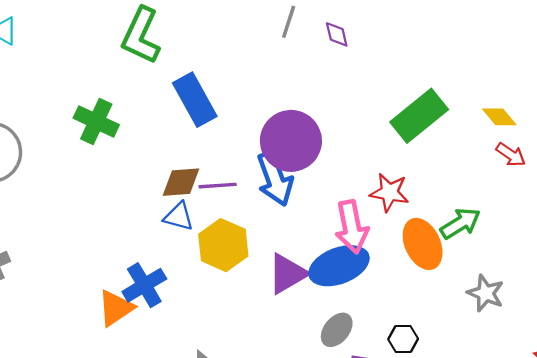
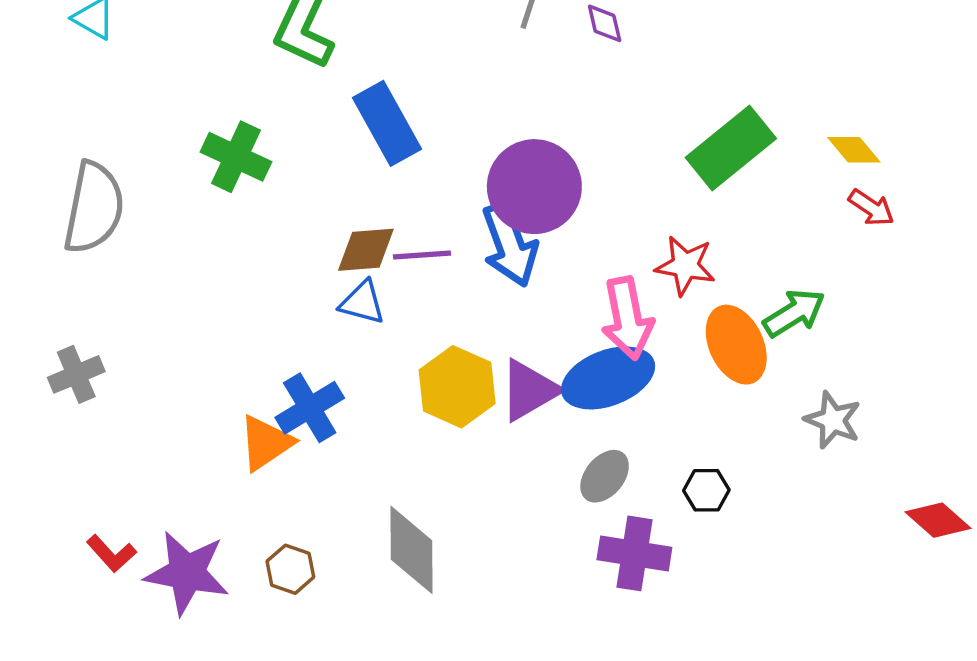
yellow hexagon: (223, 245) -> (457, 387), moved

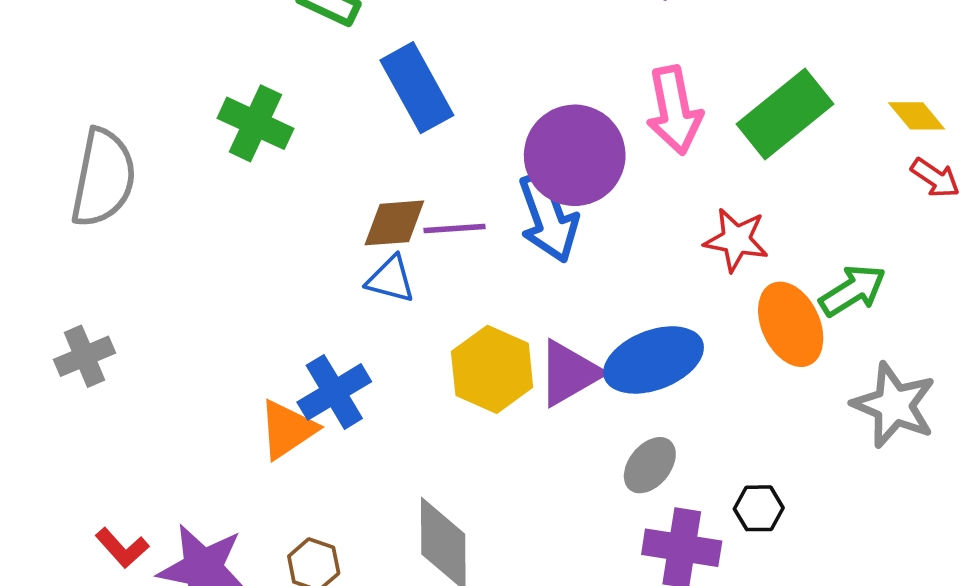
pink arrow: (627, 318) -> (674, 110), moved
gray star: (833, 420) -> (894, 405), size x1.4
black hexagon: (706, 490) -> (759, 508), moved

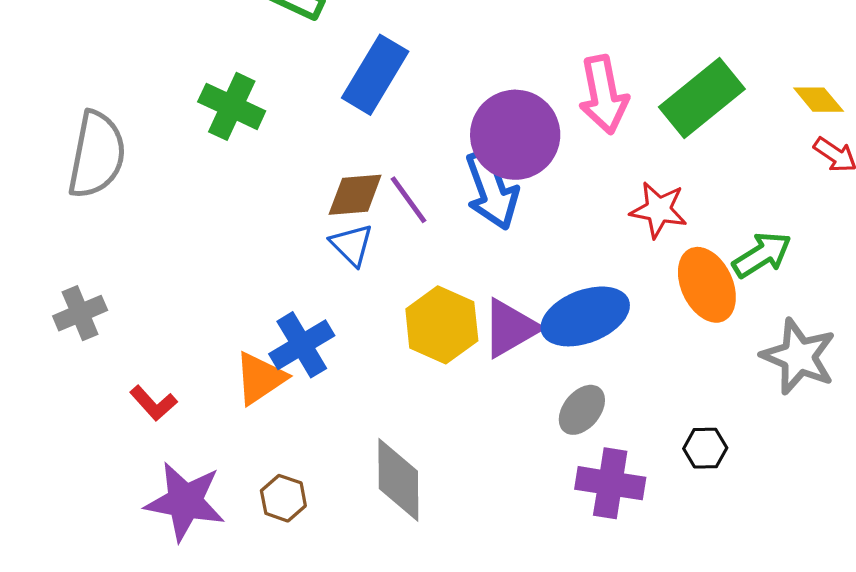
blue rectangle: (417, 88) -> (375, 75), turned 60
purple line: (454, 229) -> (408, 200), turned 58
blue triangle: (391, 279) -> (352, 245), turned 30
black hexagon: (759, 508) -> (705, 448), moved
red L-shape: (122, 548) -> (153, 403), moved

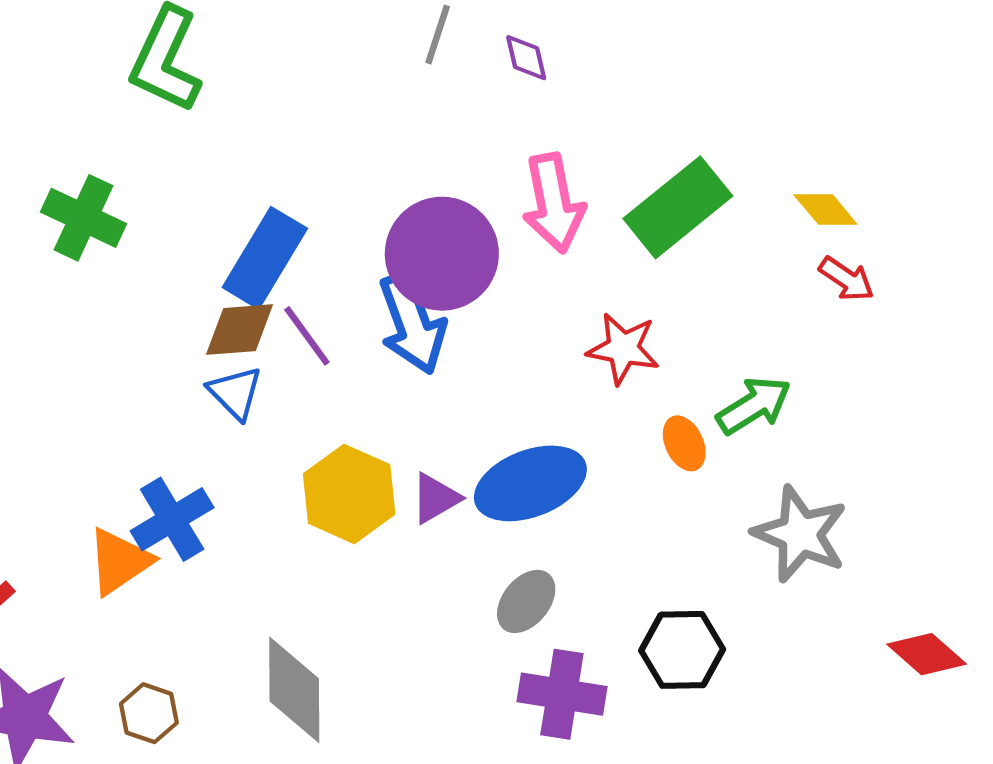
blue rectangle: (375, 75) -> (265, 258), moved
orange ellipse: (707, 285) -> (684, 443), size x0.6
purple triangle: (510, 328) -> (436, 498), size x0.7
black hexagon: (705, 448) -> (682, 650), size x1.5

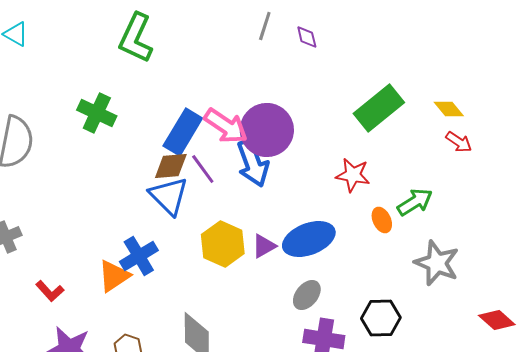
pink arrow: (554, 203) -> (226, 126), moved, turned -45
blue triangle: (235, 393) -> (169, 196), size x1.5

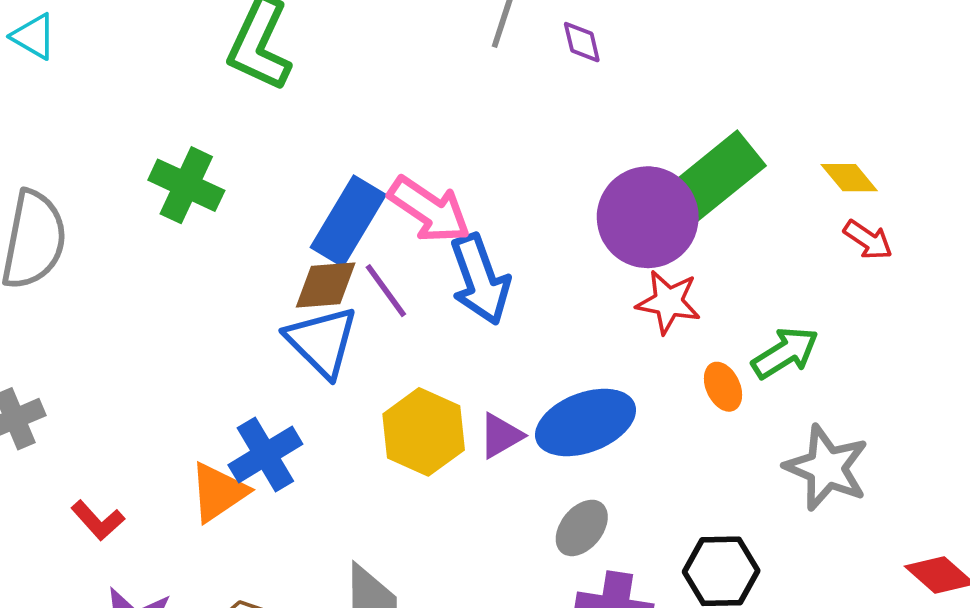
purple circle: (267, 130) -> (648, 217), moved

